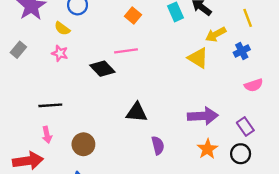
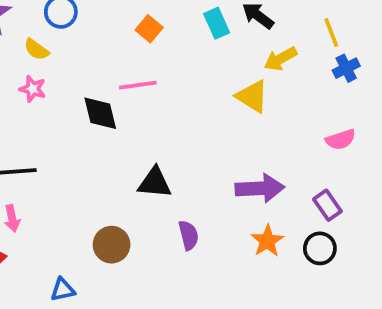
blue cross: (242, 51) -> (346, 68), moved
black diamond: (102, 69) -> (100, 113), turned 30
brown circle: (83, 144) -> (112, 245), moved

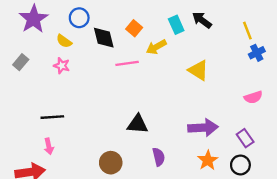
yellow arrow: (280, 59) -> (156, 47), moved
black diamond: (100, 113) -> (104, 38), moved

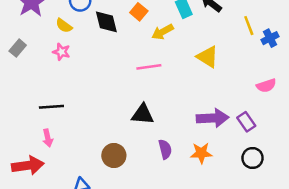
yellow line: (247, 31) -> (249, 26), moved
pink line: (127, 63) -> (149, 67), moved
purple rectangle: (245, 138) -> (246, 122), moved
orange star: (208, 160) -> (201, 153), moved, turned 30

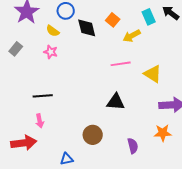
yellow triangle: (208, 57) -> (153, 74), moved
purple semicircle: (165, 149) -> (133, 146), moved

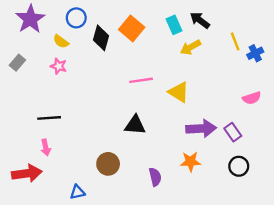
orange square: (113, 20) -> (132, 28), size x1.5
black diamond: (87, 28) -> (101, 38), turned 30
yellow arrow: (132, 36) -> (190, 47), moved

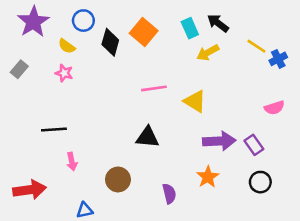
yellow line: (235, 41) -> (256, 46), turned -36
pink arrow: (46, 147) -> (72, 162), moved
orange star: (190, 162) -> (208, 177), turned -30

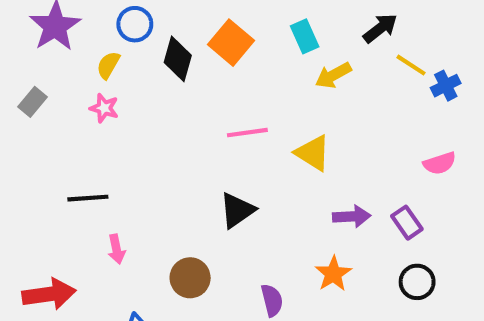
black arrow: (218, 23) -> (380, 28), moved, turned 105
yellow semicircle: (67, 46) -> (108, 65), turned 84
black triangle: (147, 137) -> (237, 210), turned -40
purple arrow: (219, 141) -> (352, 216), size x0.7

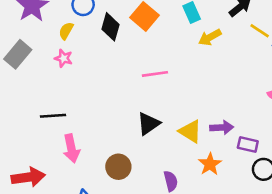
gray rectangle: (33, 102) -> (18, 54), size x1.5
yellow triangle: (313, 153) -> (190, 131), moved
purple rectangle: (407, 223) -> (248, 144), moved, turned -42
pink arrow: (116, 249) -> (71, 148), size x1.5

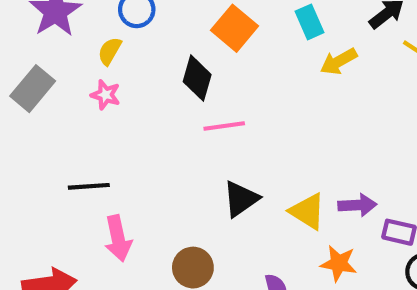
black diamond: (111, 27) -> (197, 78), moved
pink line: (155, 74) -> (224, 126), moved
orange star: (210, 164) -> (339, 263), turned -30

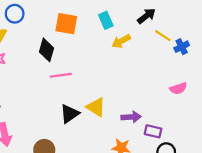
orange square: (235, 28) -> (66, 24), turned -30
yellow triangle: (307, 211) -> (96, 107), moved

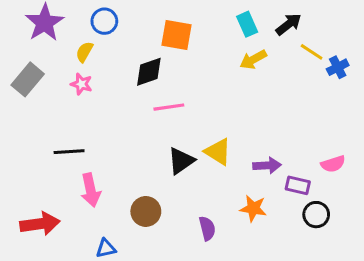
cyan rectangle: (106, 20) -> (247, 24), moved
black diamond: (46, 50) -> (149, 72), turned 55
pink semicircle: (178, 88) -> (333, 164), moved

